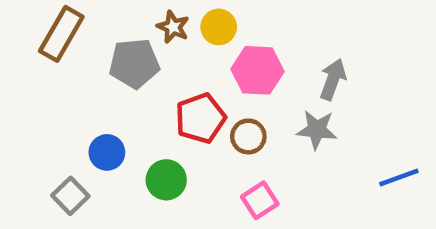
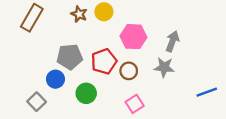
brown star: (173, 27) -> (79, 14), moved
yellow circle: (219, 27) -> (104, 12), moved
gray pentagon: (134, 63) -> (70, 57), moved

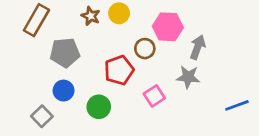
pink hexagon: (133, 37) -> (168, 27), moved
gray pentagon: (70, 57) -> (65, 53), moved
brown circle: (129, 71) -> (145, 49), moved
pink square: (135, 104) -> (154, 96), moved

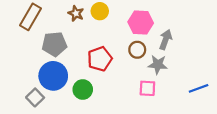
brown circle: (145, 49) -> (137, 50), moved
blue circle: (64, 91) -> (53, 76), size x1.6
pink square: (154, 96) -> (147, 88), moved, turned 36

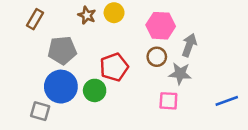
brown rectangle: (31, 17) -> (35, 19), size x0.7
green circle: (83, 90) -> (95, 90), moved
gray square: (35, 97) -> (40, 111), turned -30

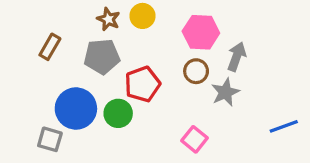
brown rectangle: (35, 19) -> (50, 47), moved
gray pentagon: (62, 50) -> (102, 57), moved
gray star: (180, 74) -> (225, 92), turned -30
pink square: (168, 101) -> (194, 139), moved, turned 36

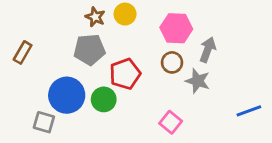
brown rectangle: (50, 47) -> (23, 52), moved
gray star: (225, 92) -> (198, 81), turned -30

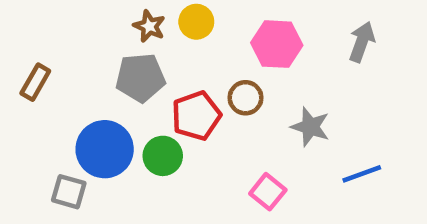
gray arrow: (208, 50) -> (362, 42), moved
brown circle: (172, 62) -> (245, 98), moved
blue line: (249, 111) -> (362, 174), moved

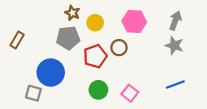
yellow circle: (196, 22) -> (95, 23), moved
gray star: (310, 127) -> (174, 45), moved
green circle: (163, 156) -> (98, 90), moved

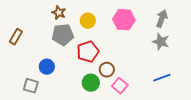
brown star: (72, 13) -> (59, 13), moved
brown circle: (119, 48) -> (107, 70), moved
blue circle: (51, 73) -> (47, 67), size x0.6

